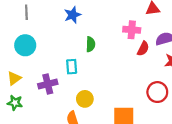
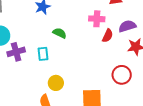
green semicircle: (90, 44) -> (60, 33), turned -64
purple cross: (48, 84) -> (16, 52), moved

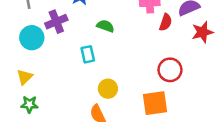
purple cross: (16, 52) -> (56, 22), moved
red circle: (122, 75) -> (170, 70), moved

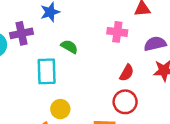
red semicircle: (166, 22) -> (127, 73), moved
cyan rectangle: (88, 54) -> (47, 71), size x1.5

